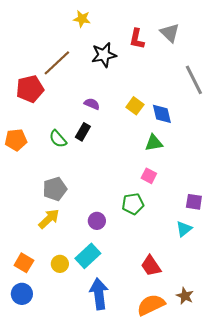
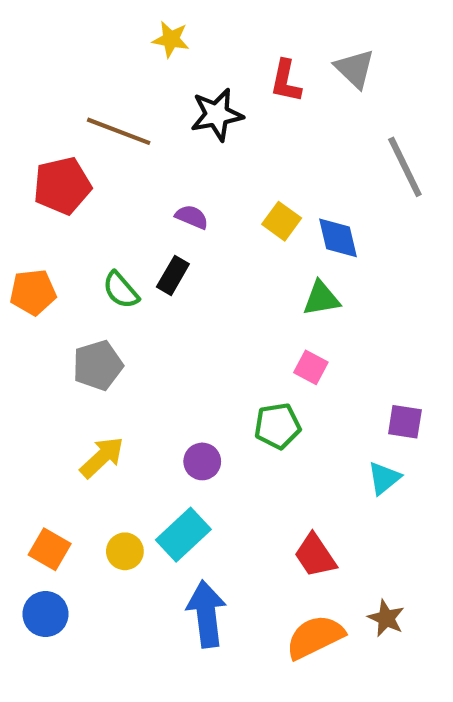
brown line: (57, 63) -> (119, 131), turned 64
gray pentagon: (55, 189) -> (98, 365), moved

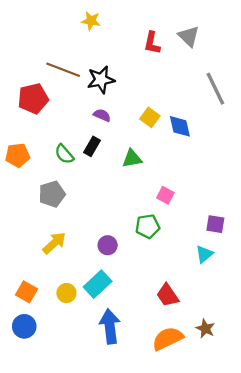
black star: (217, 115) -> (101, 80), moved
green triangle: (321, 298) -> (132, 159), moved

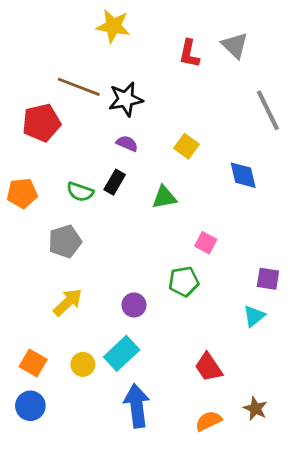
yellow star: (91, 21) -> (113, 26), size x1.4
blue diamond: (180, 126) -> (243, 175), moved
green semicircle: (64, 154) -> (80, 192), turned -30
orange semicircle: (168, 339) -> (209, 421), size x0.7

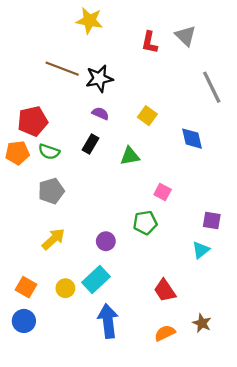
red pentagon: (41, 123) -> (33, 121), moved
green semicircle: (80, 192) -> (49, 152), moved

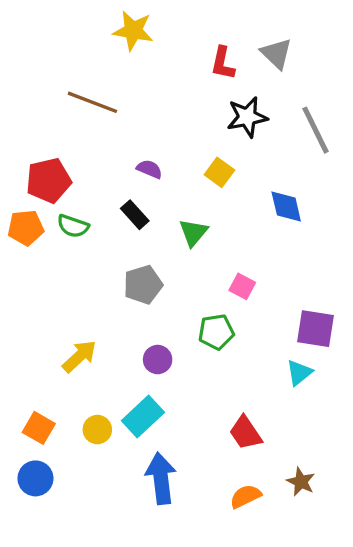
black star: (99, 78) -> (247, 117), moved
black rectangle: (91, 144) -> (135, 215), turned -72
green triangle: (130, 156) -> (193, 233), turned -40
gray pentagon: (51, 191) -> (143, 285), moved
purple square: (212, 220) -> (315, 329), size x1.4

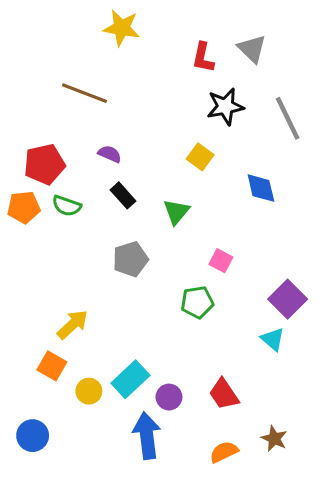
purple semicircle: (149, 169) -> (110, 154), moved
purple square: (315, 329) -> (288, 299), turned 36
purple circle: (158, 360) -> (169, 397), moved
cyan triangle: (299, 373) -> (273, 339), turned -40
orange square: (39, 428) -> (52, 366), moved

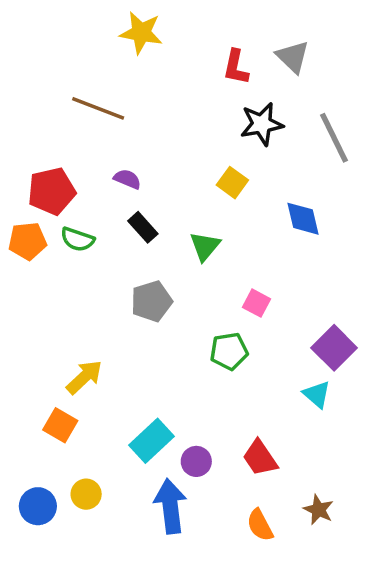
yellow circle: (89, 391) -> (86, 494), moved
orange semicircle: (224, 452) -> (260, 525), turned -92

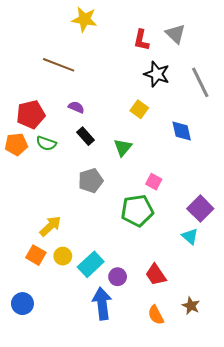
black star: (262, 124) -> (157, 74), turned 30
green pentagon: (229, 351) -> (137, 211), size x1.4
yellow circle: (86, 494) -> (63, 256), moved

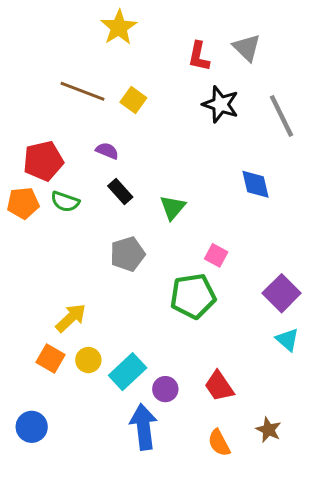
yellow star: (84, 19) -> (119, 27), turned 30
yellow square: (139, 109) -> (133, 100), moved
cyan triangle: (190, 236) -> (287, 340), moved

